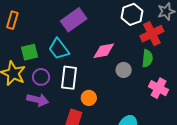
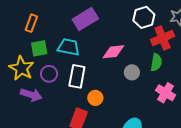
orange rectangle: (12, 20) -> (31, 23), moved
cyan trapezoid: (59, 49) -> (69, 47), turned 135
purple arrow: (38, 100) -> (31, 95), moved

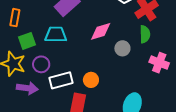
white rectangle: (77, 76) -> (61, 80), moved, turned 75

